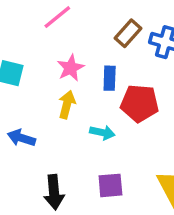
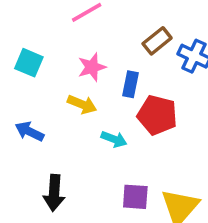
yellow arrow: (67, 105) -> (82, 104), turned 88
purple square: (110, 185) -> (135, 197), moved

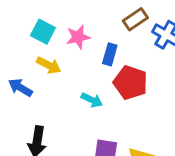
cyan square: (29, 63) -> (43, 32), moved
yellow arrow: (82, 104) -> (49, 65), moved

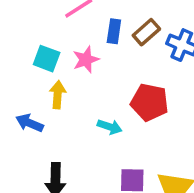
blue rectangle: (110, 54) -> (114, 31), moved
yellow arrow: (49, 65) -> (58, 95), turned -105

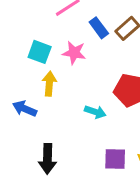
blue rectangle: (114, 31) -> (99, 28), turned -45
pink star: (86, 60) -> (74, 53), turned 30

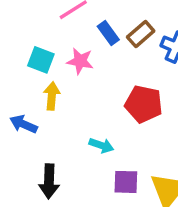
cyan arrow: (95, 112) -> (101, 145), moved

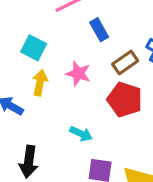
brown rectangle: (141, 34) -> (125, 62), moved
pink star: (80, 61) -> (78, 74), moved

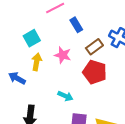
cyan square: (34, 48) -> (32, 38), turned 35

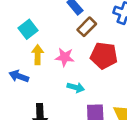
brown rectangle: (94, 47) -> (87, 27), moved
pink star: (63, 55) -> (65, 57), moved

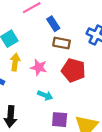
brown rectangle: (87, 27) -> (62, 43), turned 49

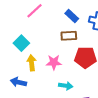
blue rectangle: (53, 24) -> (72, 16), moved

